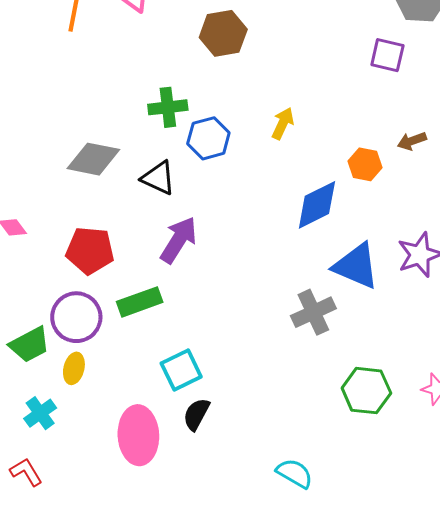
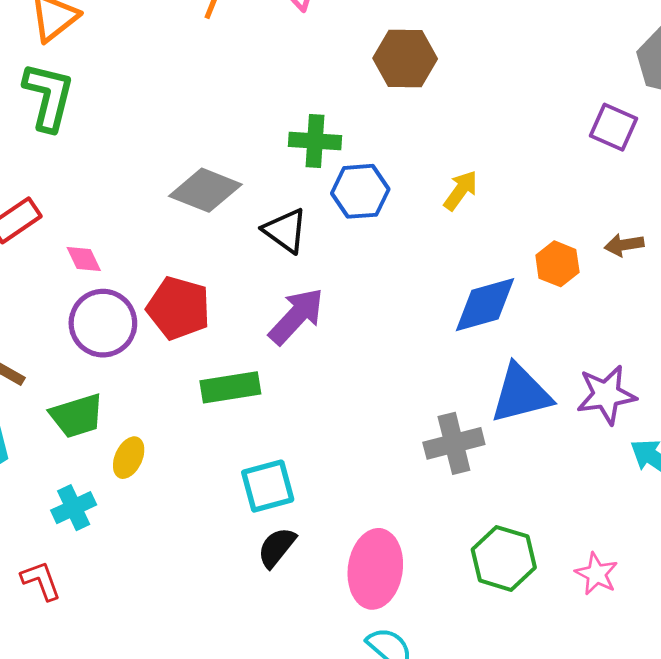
blue triangle: (356, 266) -> (521, 394), turned -48
purple circle: (76, 317) -> (103, 323), moved
pink ellipse: (138, 435) -> (375, 569), moved

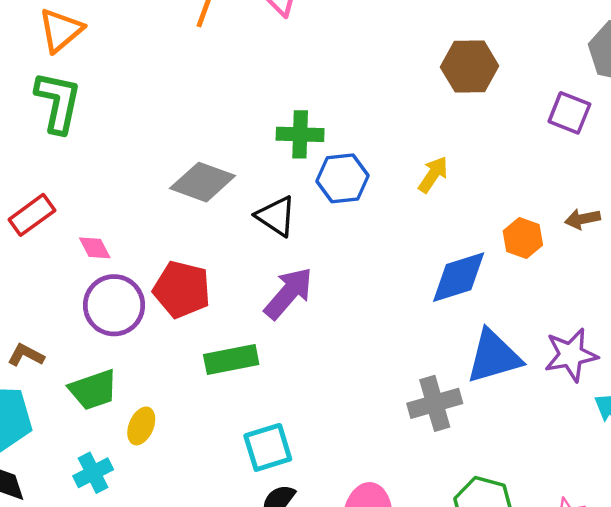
brown hexagon: (405, 58) -> (470, 66), moved

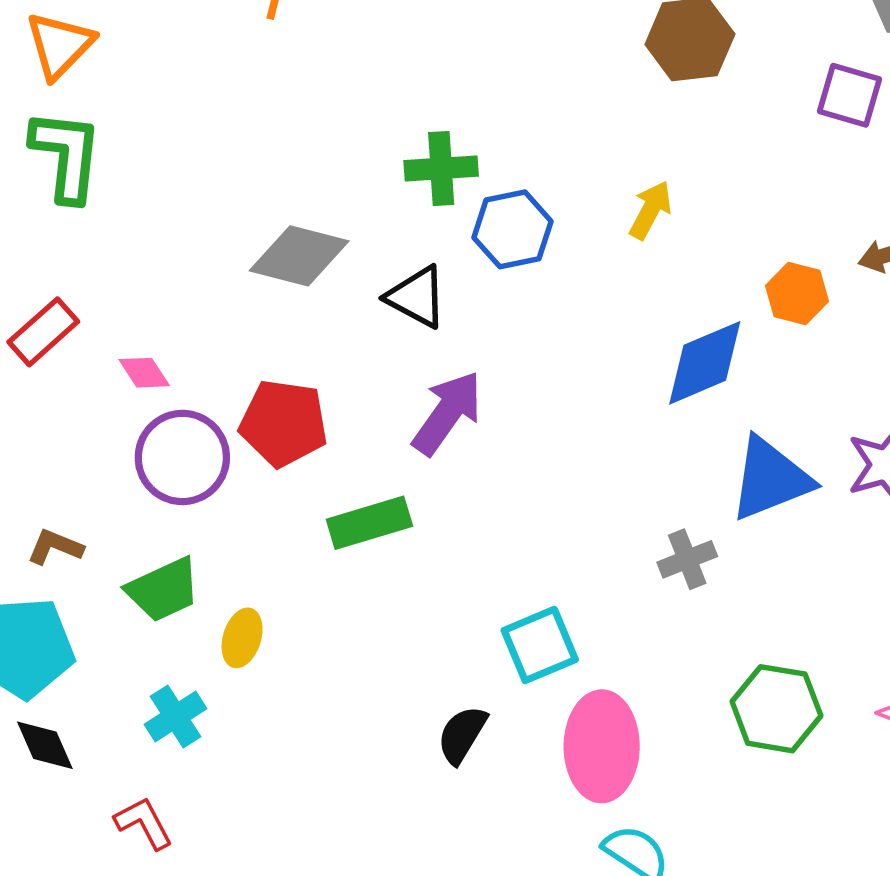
gray cross: (435, 403) -> (687, 559), size x0.7
cyan square: (268, 447) -> (540, 645), moved

